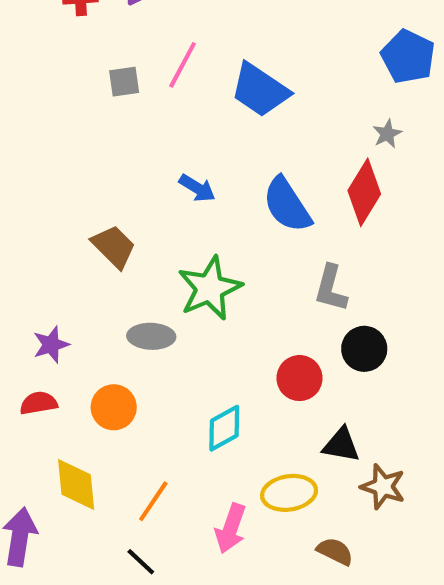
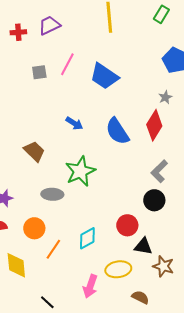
gray L-shape: (331, 288) -> (159, 171), moved, turned 30
red circle: (299, 378) -> (127, 225), moved
orange line: (153, 501) -> (53, 249), moved

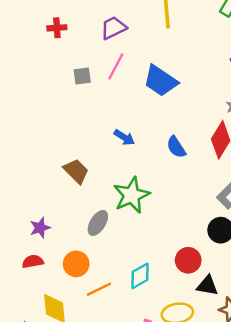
purple trapezoid: (49, 25) -> (113, 28), moved
blue semicircle: (117, 131) -> (176, 147), size x0.7
gray ellipse: (52, 194) -> (98, 223), turned -60
orange line: (53, 249) -> (99, 289), turned 30

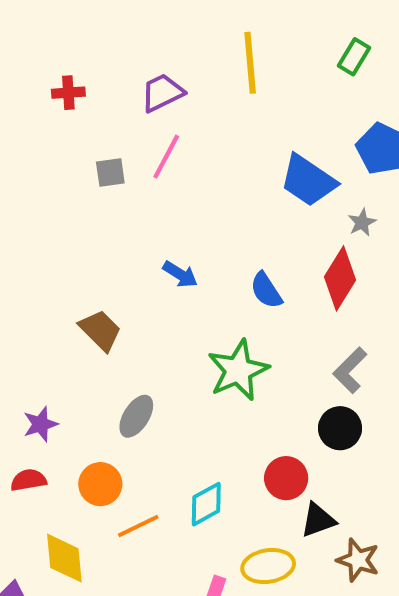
blue trapezoid: (160, 81) -> (308, 181), moved
green star: (132, 195) -> (238, 370), moved
black triangle: (207, 286) -> (318, 520), turned -30

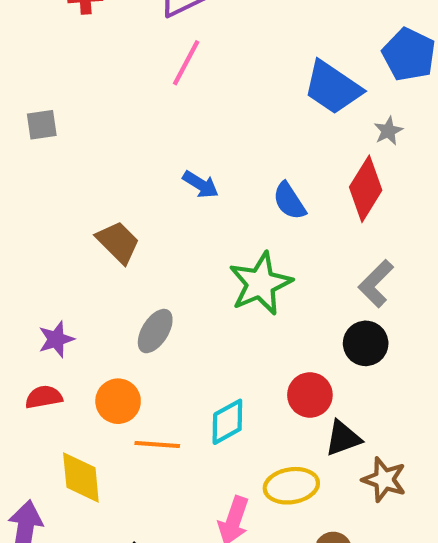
gray square: (110, 173) -> (42, 125), moved
orange line: (138, 526) -> (157, 444), turned 30

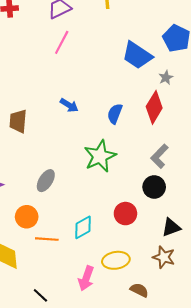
blue semicircle: (289, 201) -> (115, 114), turned 54
brown trapezoid: (118, 242) -> (18, 121), moved, turned -130
black triangle: (343, 438) -> (171, 227), moved

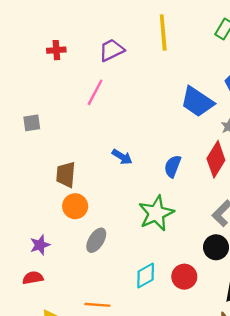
pink line: (62, 42) -> (95, 92), moved
orange circle: (27, 217) -> (75, 206), moved
cyan diamond: (83, 227) -> (146, 275), moved

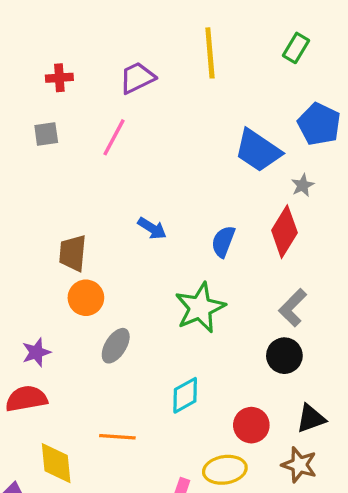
gray square: (32, 123) -> (46, 134), moved
red circle: (184, 277) -> (251, 425), moved
red semicircle: (33, 278) -> (26, 399), size x1.4

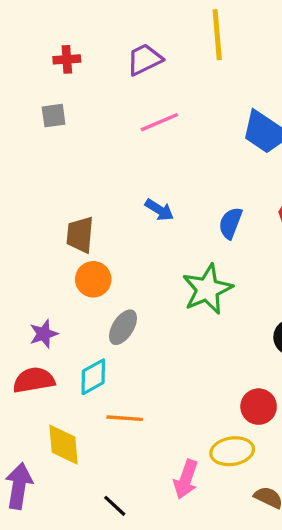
pink line: (114, 137) -> (159, 122), moved, turned 39
cyan diamond: (185, 395) -> (93, 377), moved

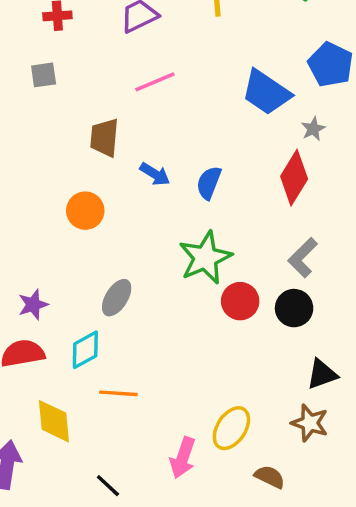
blue semicircle: (230, 223) -> (209, 183), moved
brown trapezoid: (80, 235) -> (104, 138), moved
orange circle: (93, 279) -> (85, 211), moved
red circle: (259, 407) -> (240, 301), moved
yellow ellipse: (232, 451) -> (231, 428), turned -48

